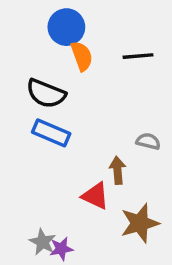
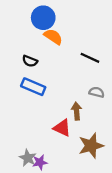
orange semicircle: (82, 56) -> (53, 37), turned -36
black line: (138, 56) -> (90, 58), moved, turned 30
black semicircle: (46, 94) -> (30, 61), size x0.6

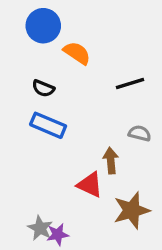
blue circle: (43, 18) -> (43, 26), moved
black line: (90, 58) -> (130, 84), turned -42

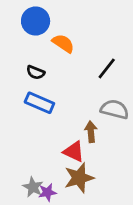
black line: (130, 84) -> (107, 68), turned -35
gray semicircle: (140, 133) -> (115, 109), size x1.5
brown star: (132, 210) -> (79, 178), moved

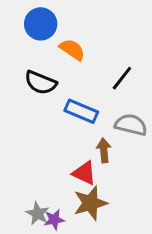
black semicircle: (36, 72) -> (41, 83), size x1.5
blue rectangle: (39, 103) -> (81, 111), moved

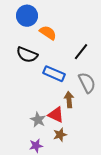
gray semicircle: (131, 125) -> (87, 83), turned 50
brown star: (90, 203) -> (60, 135), size x0.6
gray star: (38, 214) -> (38, 120), moved

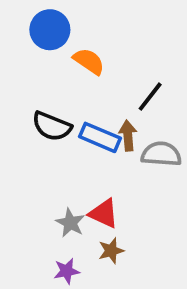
black semicircle: (27, 55) -> (52, 126), moved
gray semicircle: (87, 83) -> (161, 154), turned -60
brown arrow: (69, 100) -> (128, 136), moved

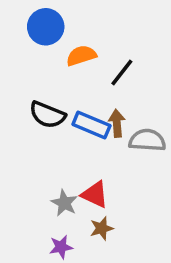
orange semicircle: (89, 61) -> (81, 56), turned -52
black line: (150, 97) -> (122, 73), moved

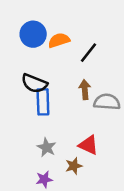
blue circle: (46, 27) -> (33, 34), moved
blue rectangle: (91, 125) -> (43, 102), moved, turned 65
red triangle: (95, 194) -> (88, 145), moved

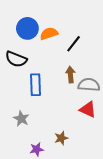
black semicircle: (34, 83) -> (16, 59), moved
red triangle: (88, 145) -> (88, 109), moved
gray star: (47, 147) -> (21, 119), moved

